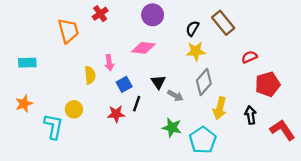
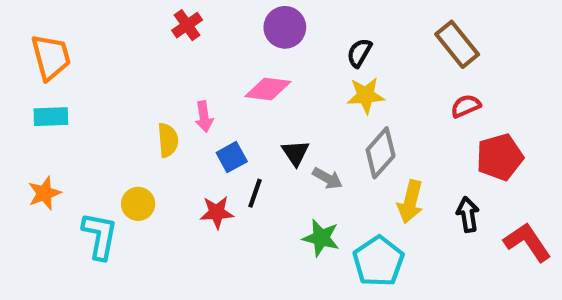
brown rectangle: (223, 23) -> (457, 44), moved
orange trapezoid: (68, 31) -> (51, 57), moved

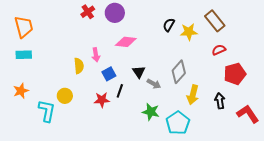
purple circle: (285, 27) -> (115, 13), moved
yellow star: (366, 95) -> (189, 32), moved

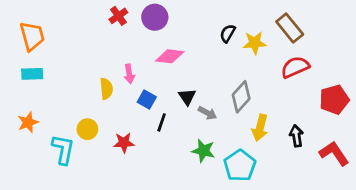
red semicircle: (219, 50) -> (295, 67), size x1.5
blue square: (109, 74) -> (147, 99), turned -32
red pentagon: (235, 74) -> (334, 99), moved
red star: (102, 100) -> (124, 143), moved

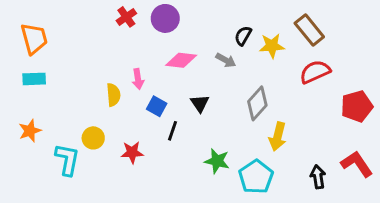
gray arrow: (207, 113) -> (226, 60), moved
black arrow: (296, 136) -> (318, 177), moved

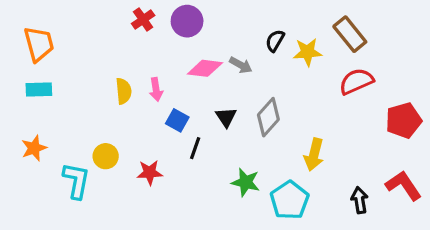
gray arrow: (226, 60) -> (241, 65), moved
yellow semicircle: (113, 95) -> (124, 91), moved
gray diamond: (257, 103) -> (268, 117), moved

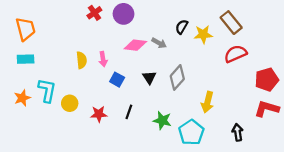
black line: (195, 148) -> (129, 112), moved
cyan L-shape: (76, 181) -> (47, 90), moved
red L-shape: (404, 186) -> (267, 109), moved, turned -40

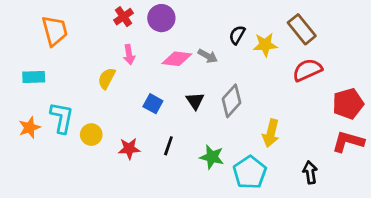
orange trapezoid: (26, 29) -> (55, 31), moved
pink arrow: (103, 59) -> (129, 55), moved
yellow semicircle: (82, 60) -> (107, 78), turned -147

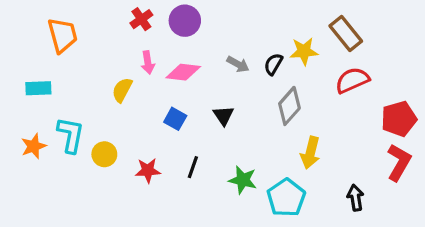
black semicircle: (237, 35) -> (273, 64), moved
pink diamond: (177, 59) -> (183, 72), moved
gray diamond: (232, 101) -> (289, 106), moved
red L-shape: (348, 142) -> (399, 162), turned 104

